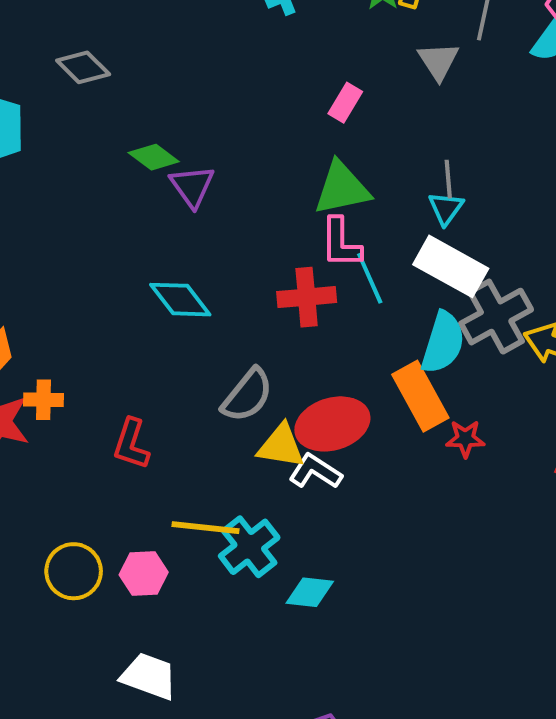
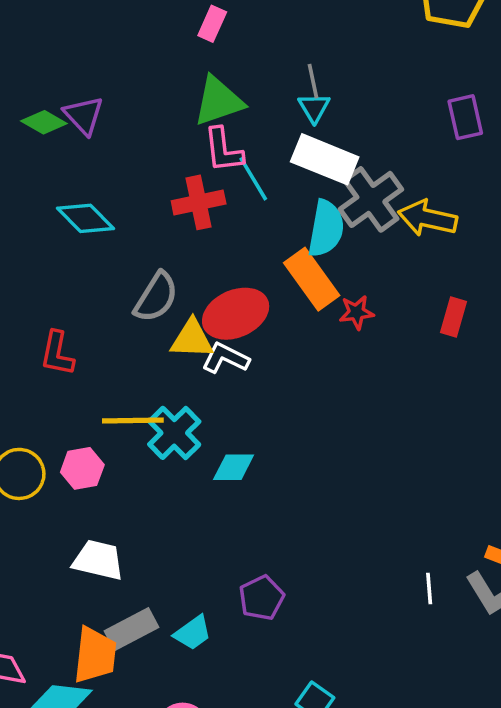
green diamond: (154, 157) -> (44, 122), moved

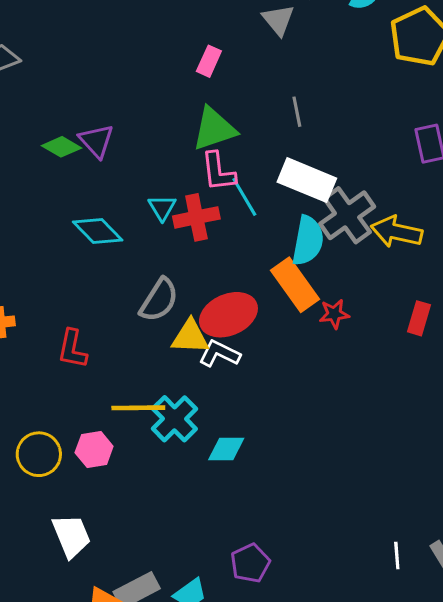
cyan triangle: (314, 108) -> (162, 208), moved
white trapezoid: (98, 560) -> (71, 536), moved, turned 54

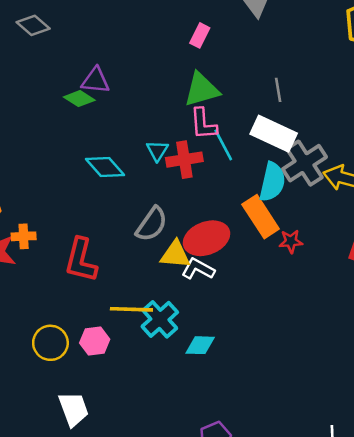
gray line: (297, 112) -> (278, 90), moved
purple triangle: (96, 141) -> (96, 81), moved, turned -44
red L-shape: (72, 349) -> (81, 260), size x1.4

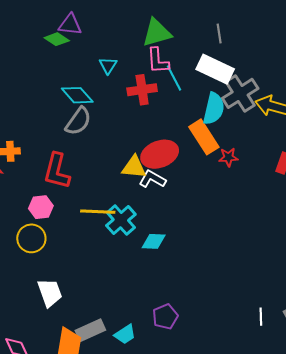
cyan triangle: (157, 151) -> (108, 65), moved
gray semicircle: (152, 224) -> (78, 121), moved
pink hexagon: (95, 341) -> (41, 207), moved

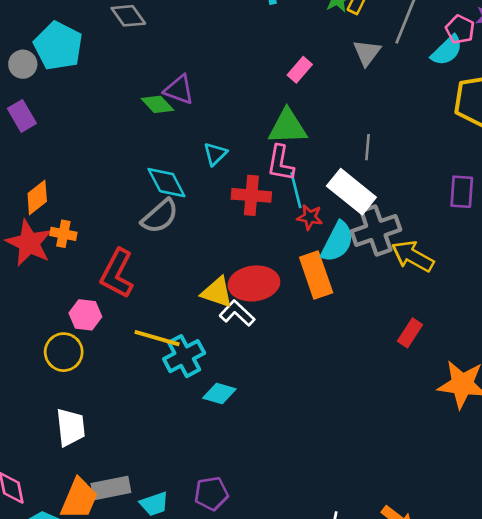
red star: (228, 157) -> (310, 217), moved

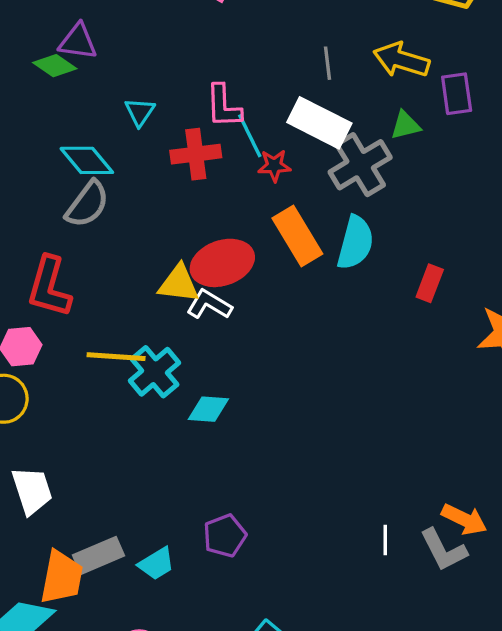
green triangle: (288, 127) -> (405, 125), moved, size x0.6
cyan semicircle: (337, 242) -> (355, 243), moved
yellow arrow: (413, 256) -> (401, 60), moved

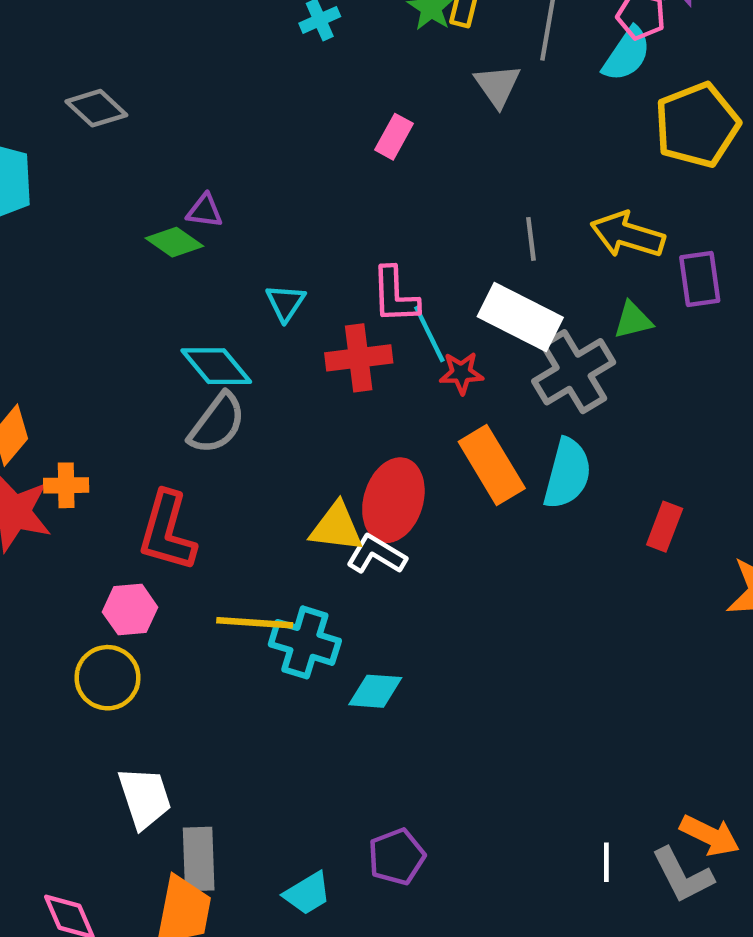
purple triangle: (78, 42) -> (205, 211), size x0.7
red ellipse: (222, 263) -> (393, 500), turned -54
cyan cross: (155, 372) -> (305, 642), turned -33
gray rectangle: (98, 555) -> (199, 859), moved, turned -69

